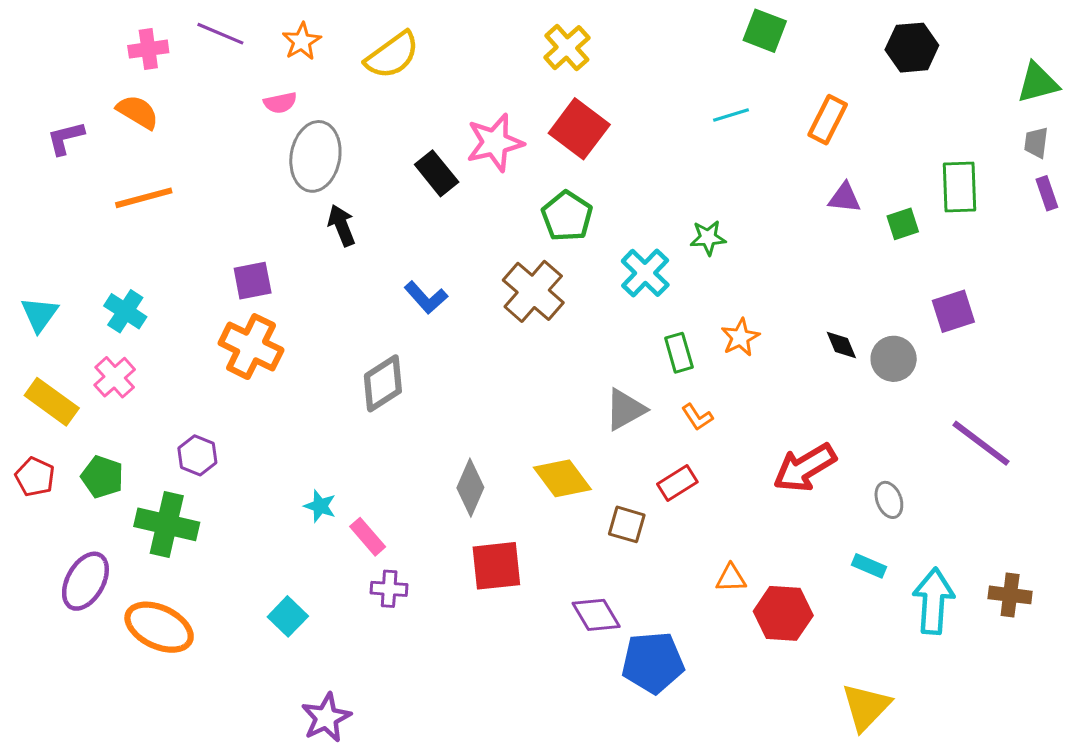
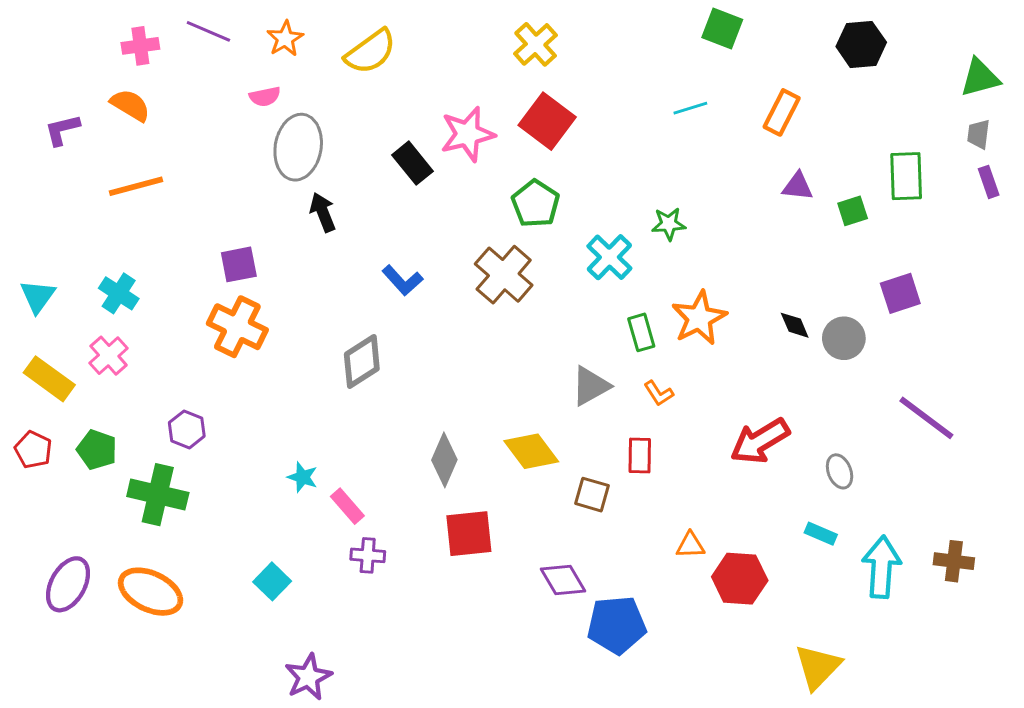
orange star: (740, 337) -> (699, 318), size x1.5
red rectangle: (677, 483) -> (640, 455), turned -57
purple ellipse: (85, 581) -> (68, 584), moved

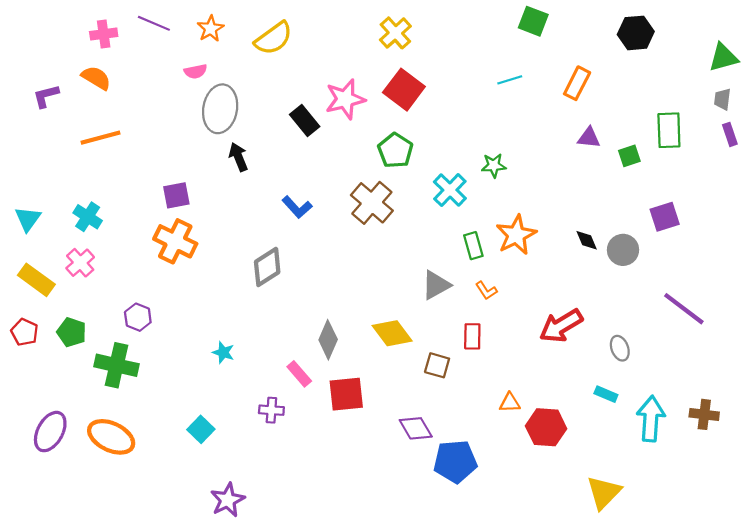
pink rectangle: (347, 506) -> (299, 374), moved

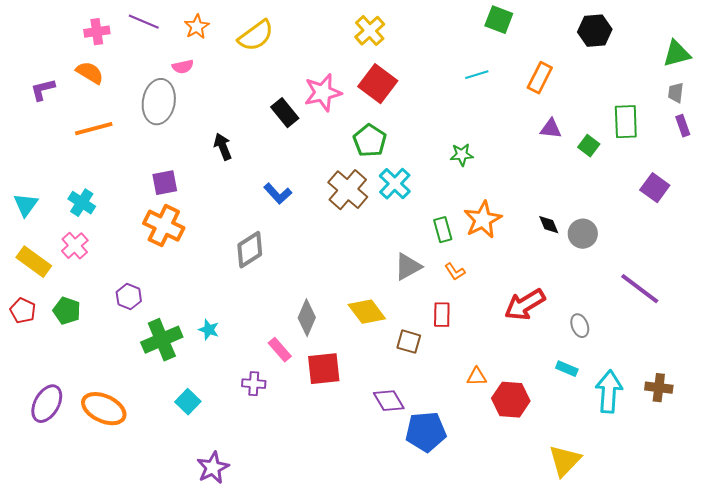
gray ellipse: (220, 109) -> (159, 102), moved
green square: (629, 156) -> (589, 146), turned -35
cyan cross: (450, 190) -> (395, 184), moved
purple square: (665, 217) -> (655, 188), moved, turned -36
green cross: (116, 365) -> (162, 340), moved, turned -36

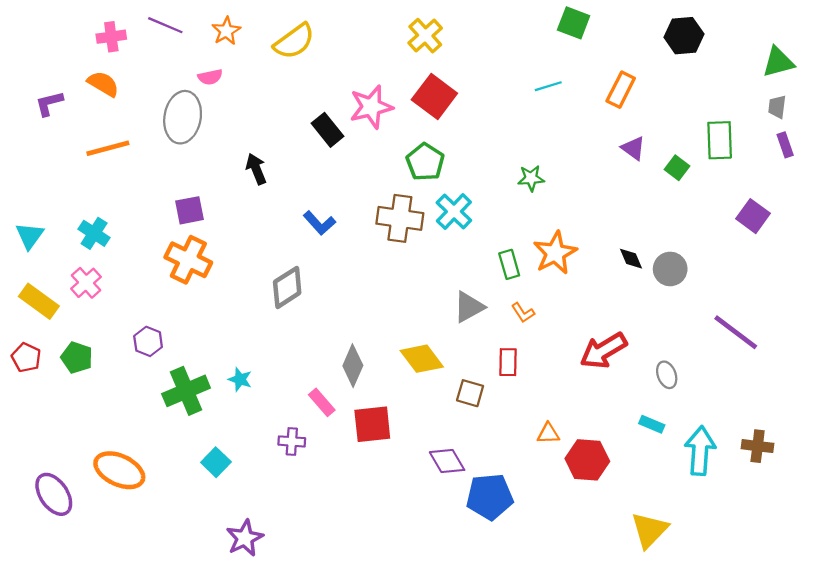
purple triangle: (551, 129) -> (633, 148), turned 30
brown cross: (348, 190) -> (400, 218), turned -33
purple ellipse: (47, 404) -> (54, 494), moved, turned -63

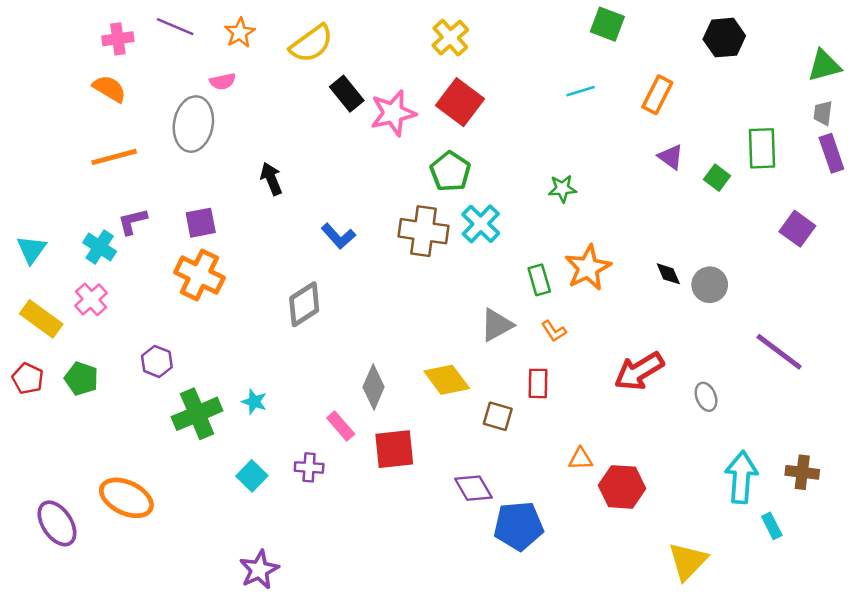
purple L-shape: (49, 103) -> (132, 221), moved
black rectangle: (327, 130) -> (347, 94), moved
purple rectangle: (785, 145) -> (831, 153), size x1.4
cyan rectangle: (652, 424) -> (772, 526), moved, turned 40
cyan square: (216, 462) -> (252, 476), moved

